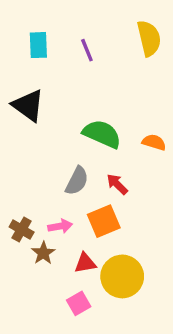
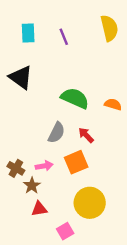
red triangle: (85, 263) -> (39, 209), moved
pink square: (79, 303) -> (65, 231), moved

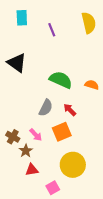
cyan rectangle: (28, 33) -> (22, 18), moved
pink arrow: (44, 166) -> (36, 135), turned 56

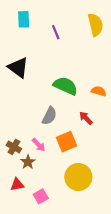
red arrow: (70, 110) -> (86, 118), moved
red triangle: (32, 170) -> (17, 185), moved
pink square: (53, 188) -> (41, 196), moved

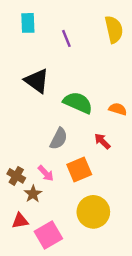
black triangle: (18, 68) -> (37, 81), moved
pink square: (41, 196) -> (48, 235), size x1.5

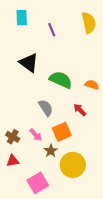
gray semicircle: (59, 139) -> (46, 108), turned -60
brown star: (33, 194) -> (51, 151), moved
red triangle: (20, 221) -> (13, 161), moved

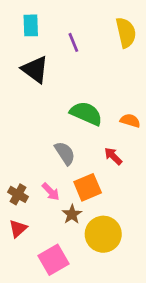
black triangle: (29, 63) -> (35, 69), moved
red triangle: (13, 161) -> (18, 229), turned -32

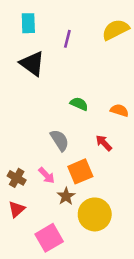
yellow semicircle: (126, 33) -> (115, 30), turned -104
purple line: (73, 42) -> (67, 39), turned 36
green semicircle: (86, 113) -> (79, 104), size x0.6

